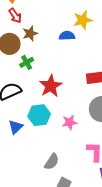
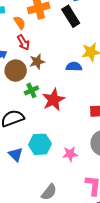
red star: (51, 86) -> (53, 100), moved
blue triangle: (16, 127) -> (16, 154), turned -35

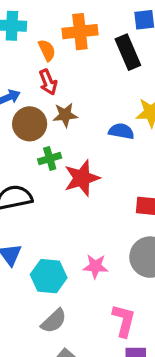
cyan hexagon: (40, 144) -> (49, 276), moved

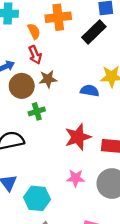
black rectangle: (128, 52) -> (94, 32), turned 70
red star: (82, 178) -> (78, 137), moved
pink star: (95, 266) -> (76, 178), moved

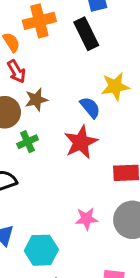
black rectangle: (94, 32) -> (86, 34), turned -65
blue semicircle: (90, 91) -> (90, 107), turned 48
red star: (78, 137) -> (81, 142), moved

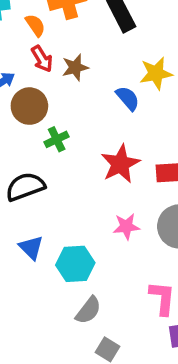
brown star: (36, 100) -> (75, 67), moved
red star: (81, 142) -> (120, 164), moved

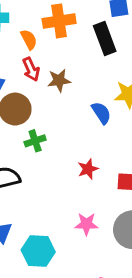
red star: (120, 164) -> (88, 169), size x0.6

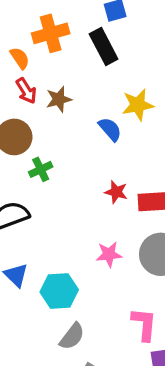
red star: (88, 169) -> (116, 192), moved, turned -30

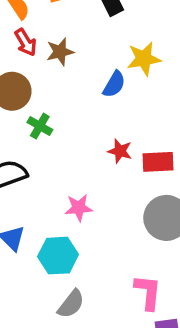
blue semicircle: (110, 129) -> (114, 84), turned 70
green cross: (41, 169) -> (40, 126), turned -35
pink star: (109, 254) -> (79, 208), moved

